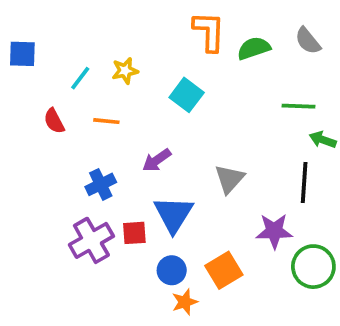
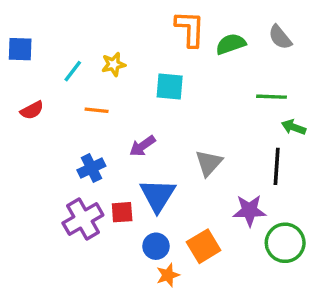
cyan square: (187, 95) -> (170, 86), turned -32
red semicircle: (54, 121) -> (32, 110), moved, turned -90

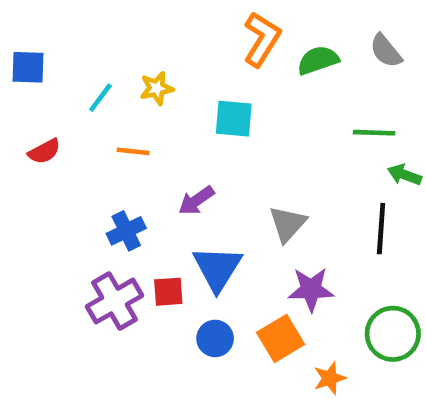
orange L-shape: (190, 29) -> (262, 39), turned 30
purple star: (249, 211) -> (311, 289), moved
orange star: (168, 275) -> (330, 378), moved

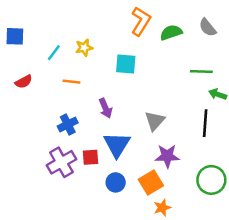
purple arrow: (196, 200) -> (106, 108), turned -78
orange star: (330, 378) -> (162, 208), moved

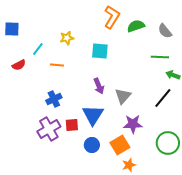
gray semicircle: (208, 27) -> (165, 31), moved
cyan line: (54, 53) -> (38, 49), moved
purple arrow: (106, 108) -> (99, 86), moved
black line: (205, 123) -> (163, 98), turned 35

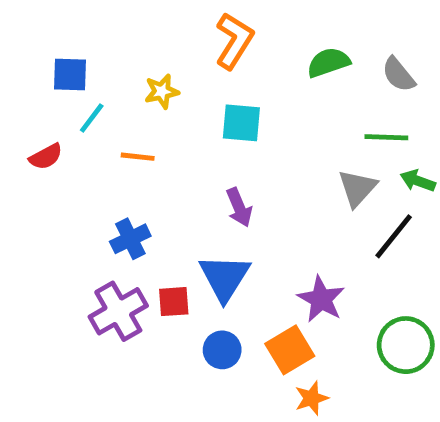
orange L-shape: (112, 17) -> (234, 41), moved
blue square: (12, 29) -> (70, 75), moved
gray triangle: (123, 96) -> (357, 188), moved
purple star: (133, 124) -> (321, 299), turned 30

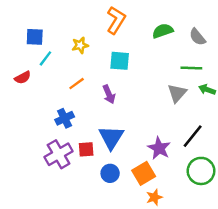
orange line: (138, 157) -> (77, 84), moved, turned -42
purple arrow: (239, 207) -> (109, 94), moved
black line: (394, 236) -> (193, 136), moved

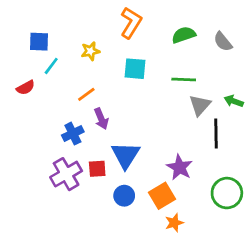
green line: (191, 68) -> (184, 79), moved
purple arrow: (109, 94) -> (101, 119), moved
black line: (193, 136) -> (216, 134), moved, turned -40

